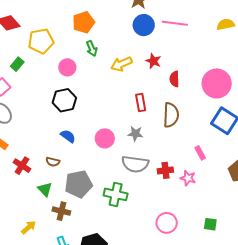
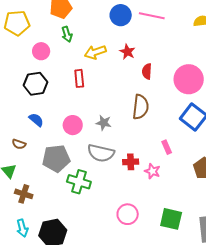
red rectangle: (141, 102) -> (79, 78), moved
gray pentagon: (79, 184) -> (56, 158), moved
green square: (210, 224) -> (171, 219), size x1.6

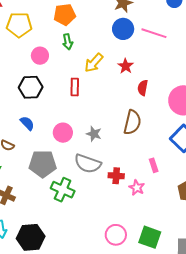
yellow arrow: (95, 52) -> (94, 63), turned -35
pink circle: (128, 214) -> (116, 235), moved

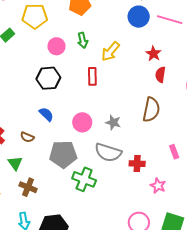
green arrow: (68, 42) -> (83, 40), moved
red star: (126, 66) -> (153, 54), moved
pink star: (137, 188) -> (158, 186), moved

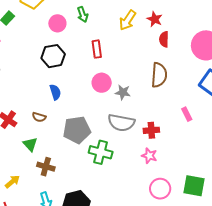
yellow arrow: (110, 51) -> (128, 20), moved
blue semicircle: (46, 114) -> (55, 92), turned 35
pink circle: (82, 122) -> (102, 83), moved
pink star: (158, 186) -> (149, 156), moved

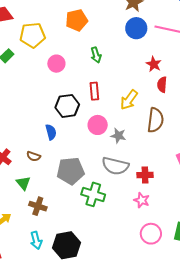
green arrow: (83, 14) -> (96, 55), moved
yellow arrow: (128, 20) -> (129, 100), moved
black hexagon: (53, 56) -> (67, 106), moved

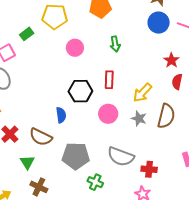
gray star: (118, 136) -> (139, 119), moved
brown semicircle: (34, 156) -> (41, 137), size x1.6
green cross: (93, 194) -> (95, 182), size x0.7

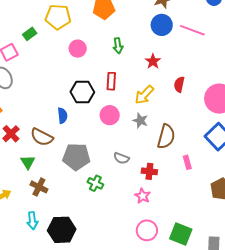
red star: (171, 60) -> (153, 61), moved
brown semicircle: (166, 116) -> (166, 137), moved
gray semicircle: (121, 157) -> (121, 158), size x0.6

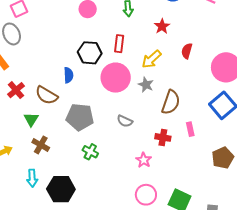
pink circle: (110, 115) -> (116, 78), size x1.5
red cross: (149, 171) -> (163, 137), moved
green cross: (95, 183) -> (90, 152), moved

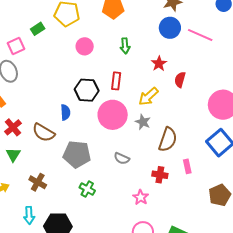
red semicircle: (187, 51) -> (180, 80), moved
green triangle: (31, 119) -> (13, 155), moved

